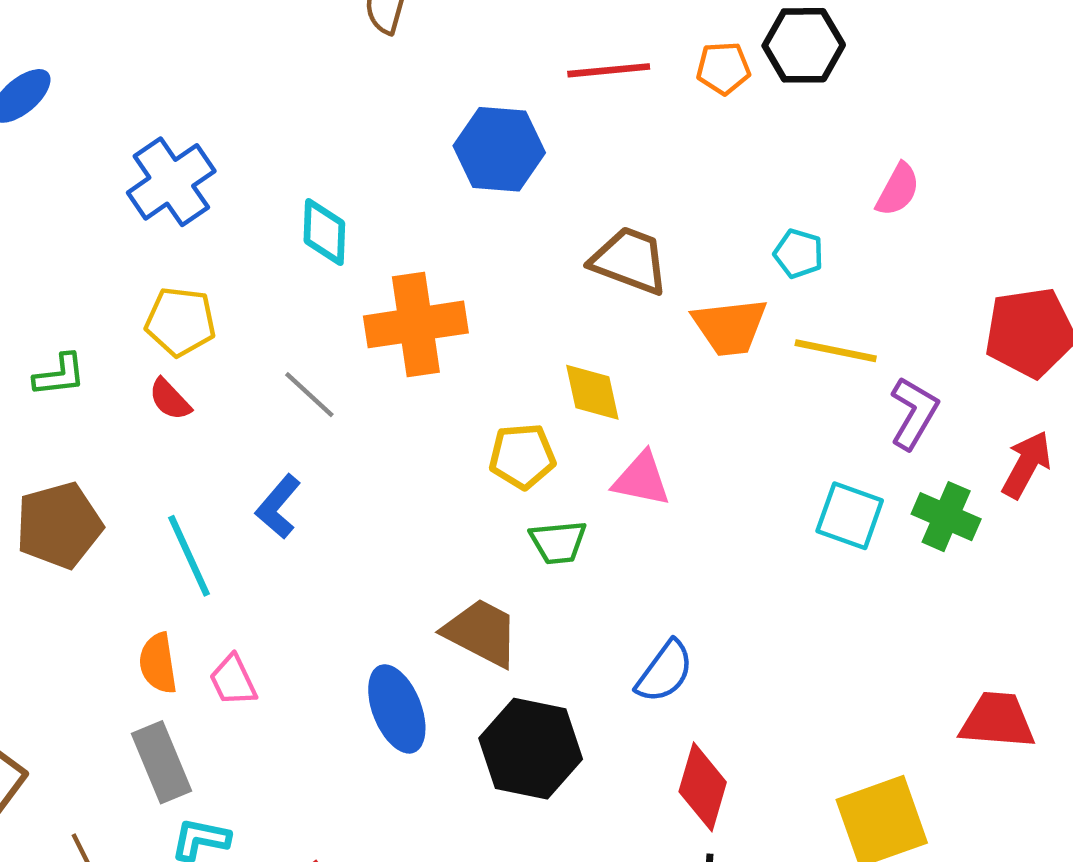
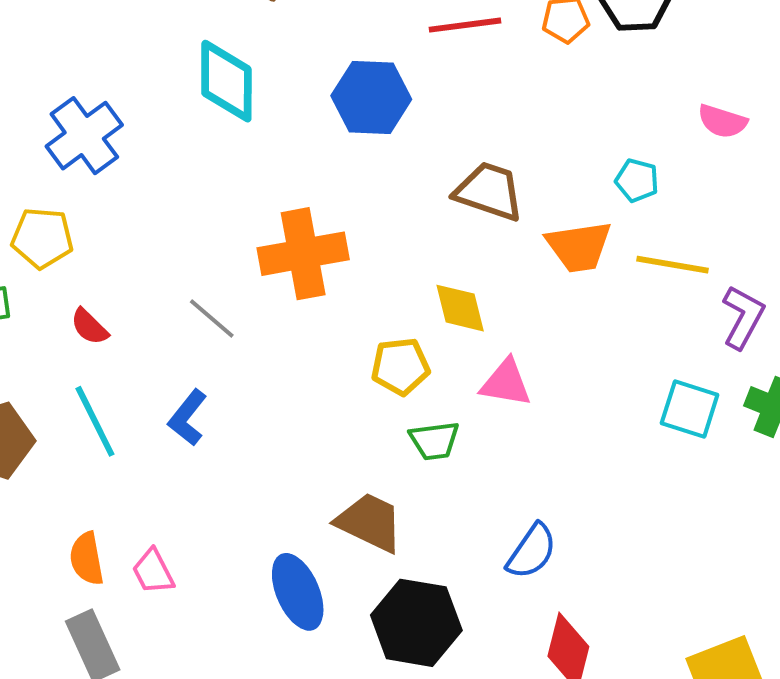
pink semicircle: (898, 190) -> (722, 121), turned 81
cyan diamond: (324, 232) -> (226, 81), moved, size x1.4
yellow pentagon: (180, 322) -> (42, 238), moved
cyan line: (189, 556) -> (95, 421), moved

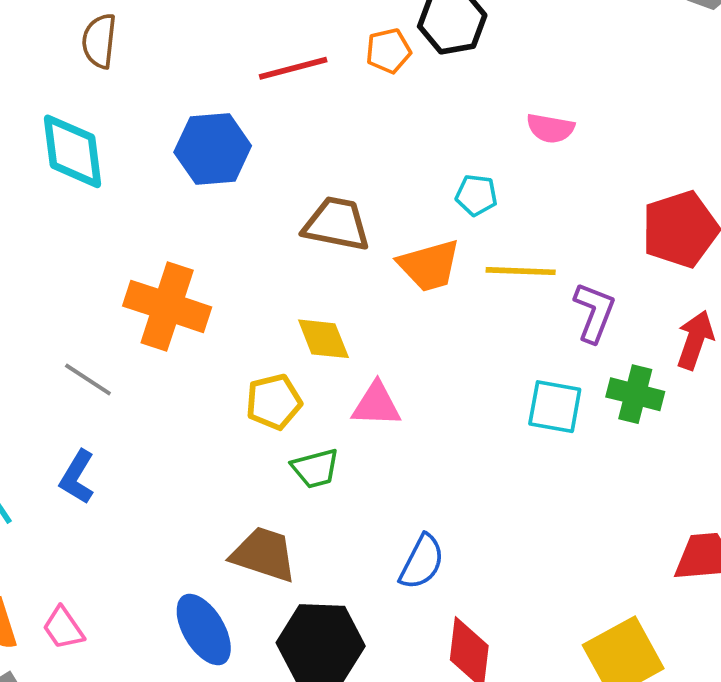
orange cross: (303, 254) -> (167, 306), turned 36

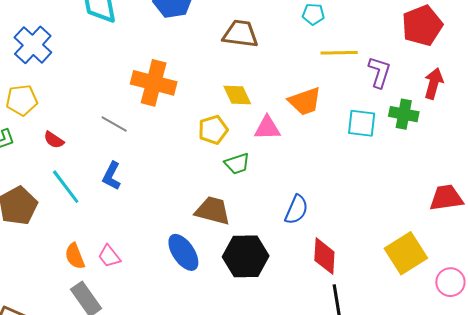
orange trapezoid: (429, 265) -> (305, 101), moved

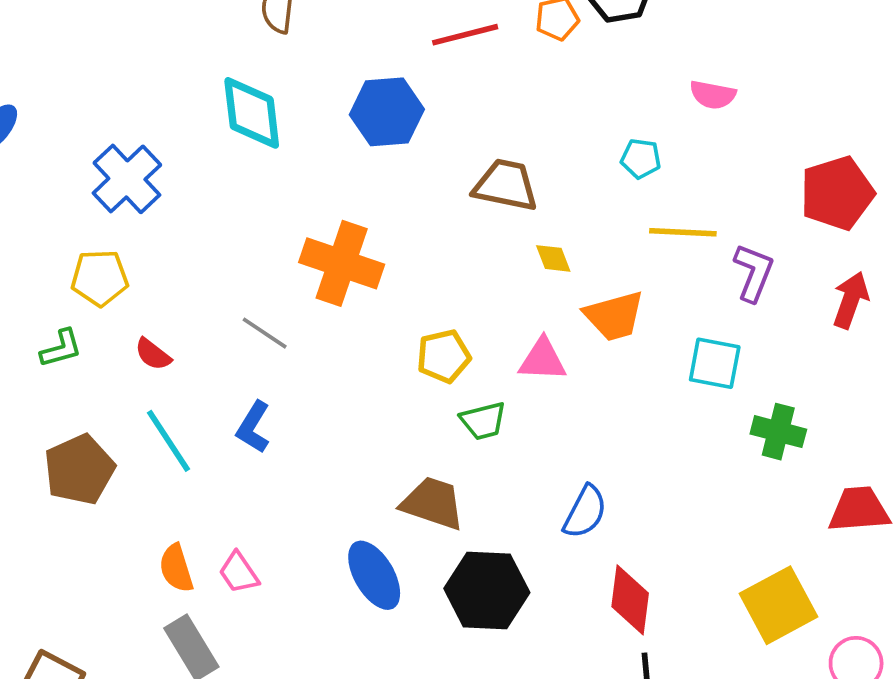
yellow diamond: (237, 95) -> (553, 258), moved, size x0.7
green cross: (404, 114) -> (778, 432), moved

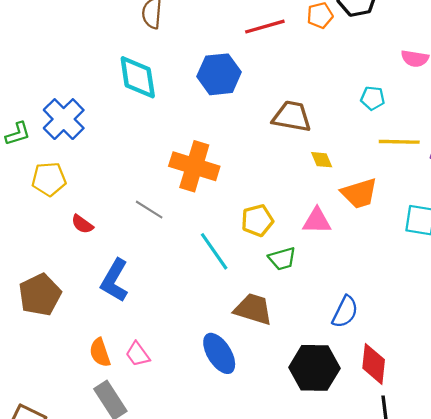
green L-shape: (61, 348) -> (18, 134), moved
blue L-shape: (253, 427) -> (115, 280), moved, size x1.4
cyan line: (169, 441) -> (214, 251), moved
black hexagon: (487, 591) -> (314, 368), moved

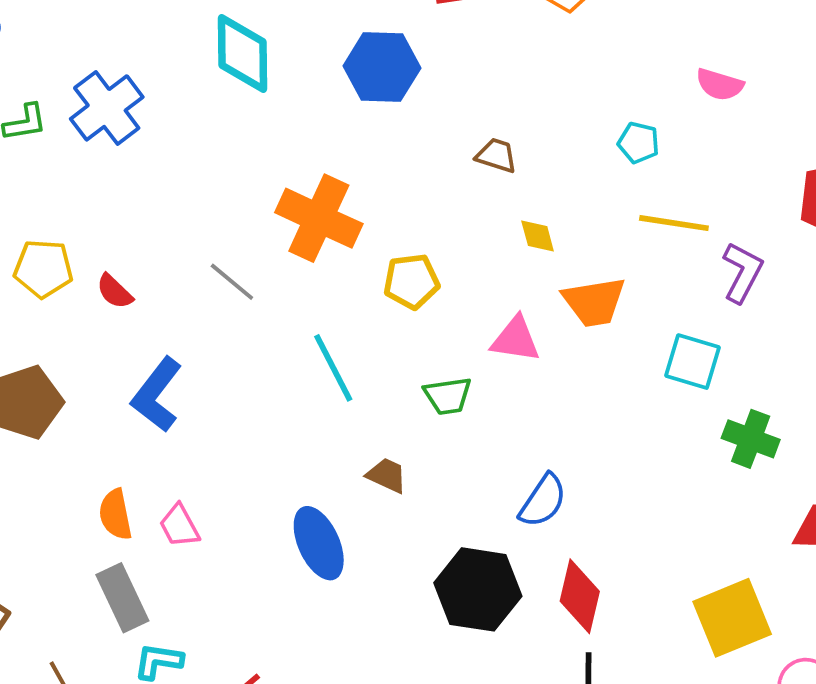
brown trapezoid: (292, 116) -> (496, 155), size x0.6
yellow pentagon: (49, 179) -> (43, 269), moved
yellow pentagon: (257, 220) -> (411, 281), moved
brown trapezoid: (253, 309) -> (387, 475), size x0.6

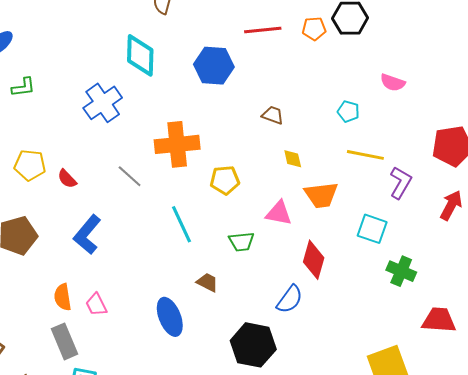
blue cross: (107, 108) -> (103, 103), moved
orange cross: (319, 218) -> (177, 144), turned -33
red diamond: (580, 596) -> (314, 260), moved

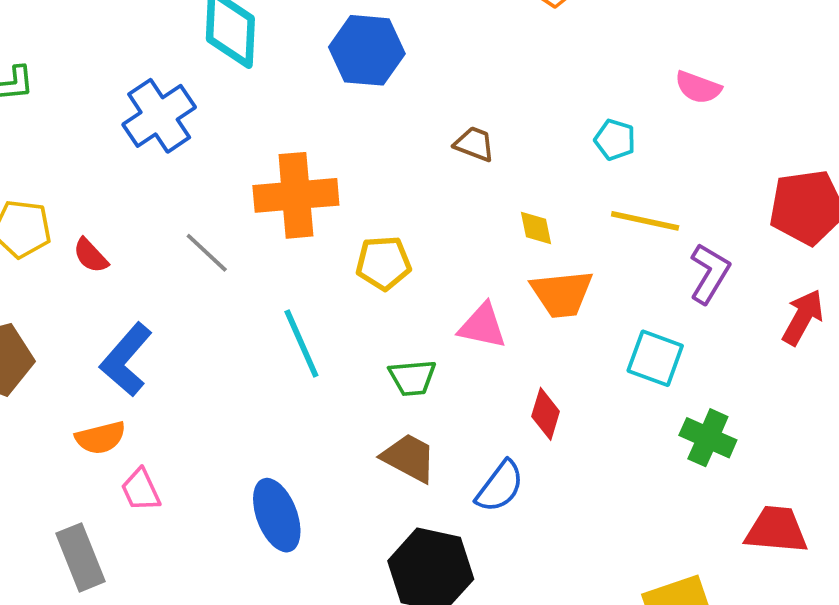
yellow diamond: (293, 159) -> (536, 228), moved
red diamond: (314, 260) -> (546, 414), size x0.7
brown trapezoid: (207, 282) -> (409, 458), moved, size x1.4
orange semicircle: (63, 297) -> (100, 438), moved, turned -96

